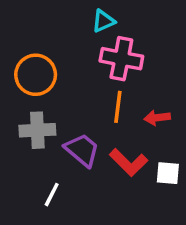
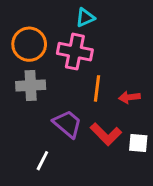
pink cross: (121, 59) -> (75, 52), moved
orange circle: (36, 75) -> (29, 44), moved
gray cross: (37, 130) -> (31, 85), moved

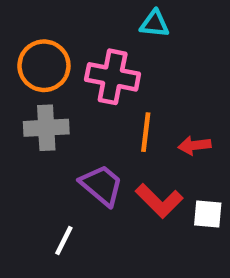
cyan triangle: (85, 18) -> (155, 24), moved, turned 30

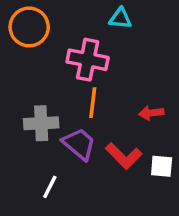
orange circle: (44, 66) -> (29, 27), moved
gray cross: (46, 128) -> (41, 123), moved
orange line: (146, 132) -> (93, 103), moved

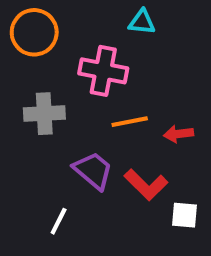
orange line: (93, 103) -> (130, 122), moved, turned 72
gray cross: (41, 123) -> (44, 114), moved
white square: (162, 166) -> (185, 215), moved

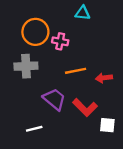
orange circle: (34, 32) -> (35, 32), moved
pink cross: (103, 71) -> (60, 41), size x0.6
white line: (59, 221) -> (34, 129), turned 49

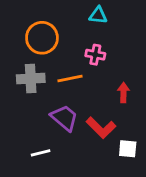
pink cross: (60, 41) -> (95, 55), moved
orange line: (76, 71) -> (70, 79), moved
red arrow: (104, 78) -> (123, 93), turned 98

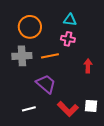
cyan triangle: (98, 15) -> (70, 20), moved
red L-shape: (101, 128) -> (68, 109), moved

